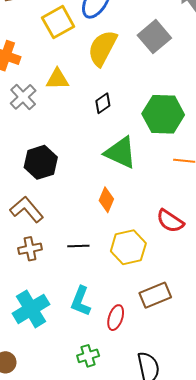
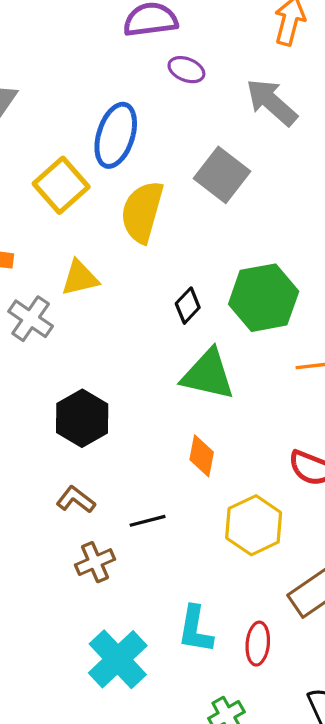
black diamond: (103, 103) -> (188, 306), moved
brown L-shape: (27, 209) -> (76, 500), size x0.7
black line: (78, 246) -> (148, 521), moved

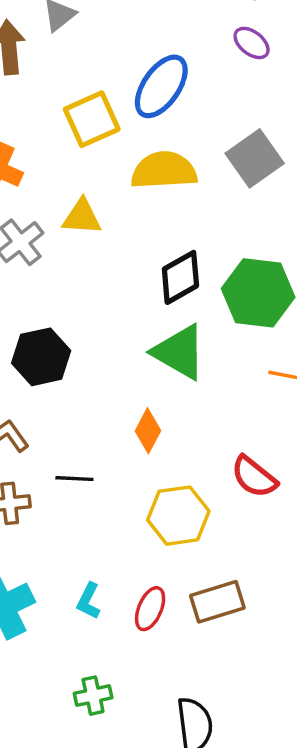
yellow semicircle: (142, 212) -> (164, 170), turned 54
black diamond: (188, 306) -> (180, 277), size x1.5
cyan L-shape: (195, 629) -> (89, 601), size x0.7
red ellipse: (258, 644) -> (150, 609), moved

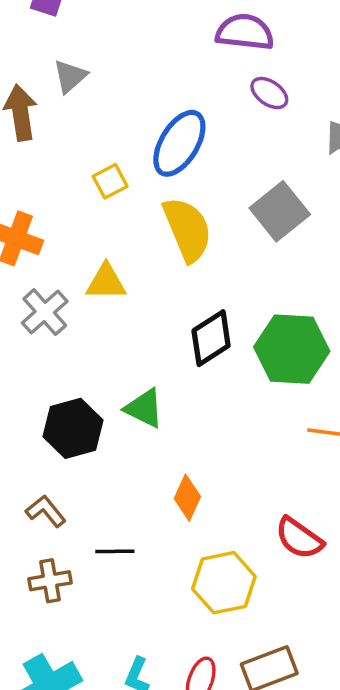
yellow square: (92, 119) -> (110, 181), size x0.6
yellow semicircle: (164, 170) -> (187, 229), turned 74
green triangle: (179, 352) -> (144, 408), moved, size x0.7

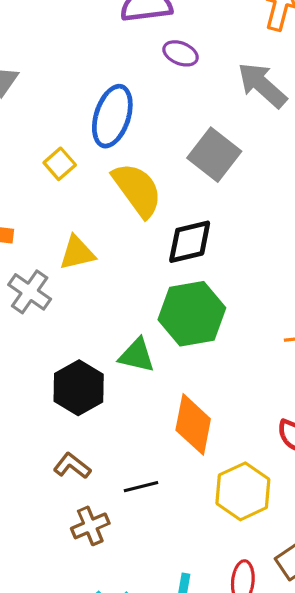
black diamond: (211, 338) -> (190, 242), moved, turned 33
green hexagon: (292, 349) -> (192, 314), moved
orange diamond: (187, 498) -> (193, 424), size x1.5

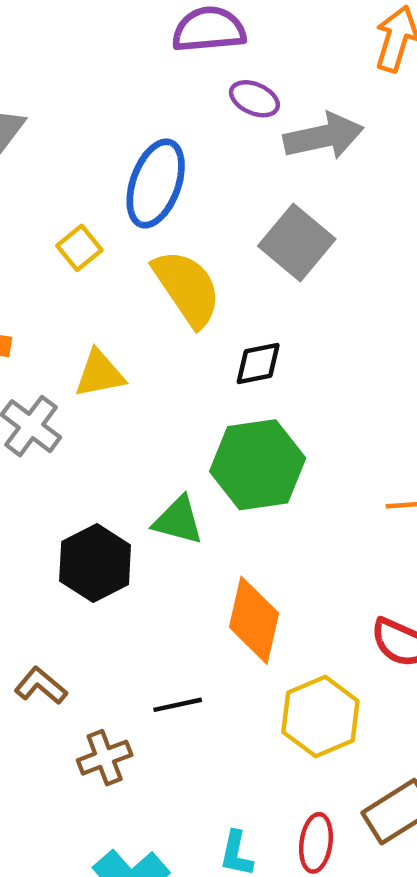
gray arrow: (262, 85) -> (324, 136), moved, turned 124
black diamond: (190, 242) -> (258, 364), size x0.7
brown L-shape: (72, 466) -> (41, 686), moved

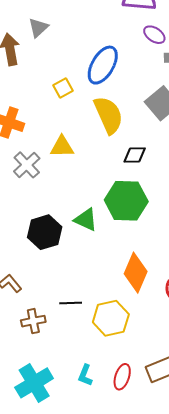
orange diamond: (254, 620) -> (136, 273), moved
yellow hexagon: (320, 717) -> (111, 318), moved

